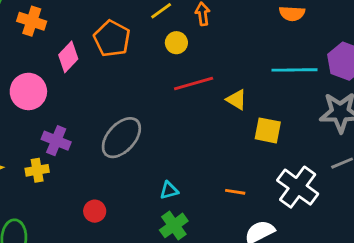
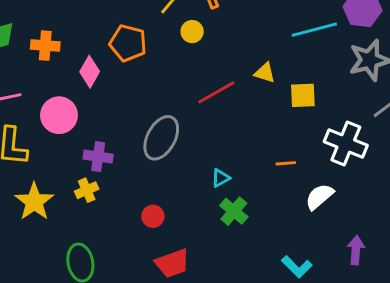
red line: (194, 83) -> (216, 92), moved

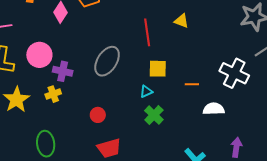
red line: (216, 92) -> (147, 32), turned -72
yellow square: (303, 95) -> (158, 69), moved
pink circle: (59, 115) -> (39, 55), moved
white semicircle: (319, 197) -> (214, 109), turned 35

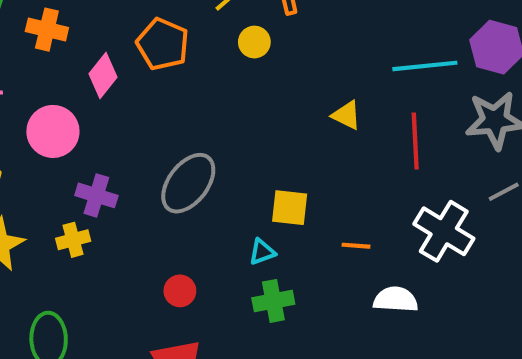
red line: (147, 32) -> (415, 141), moved
pink circle: (39, 55) -> (53, 131), moved
red circle: (98, 115) -> (180, 291), moved
green cross: (154, 115) -> (273, 301), turned 30

